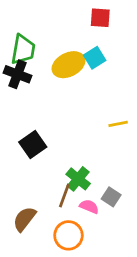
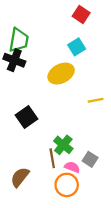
red square: (100, 18) -> (81, 14), turned 30
yellow ellipse: (68, 65) -> (61, 74), moved
brown line: (64, 195) -> (52, 158), turned -30
orange circle: (68, 235) -> (67, 185), moved

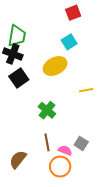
red square: (81, 14) -> (73, 13), turned 35
black square: (27, 117) -> (19, 78), moved
green cross: (63, 145) -> (47, 110), moved

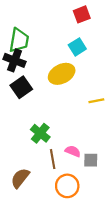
green cross: (47, 110) -> (40, 133), moved
gray square: (81, 143) -> (91, 160), turned -32
pink semicircle: (65, 150) -> (73, 151), moved

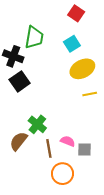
red square: (82, 14) -> (76, 13), turned -35
green trapezoid: (19, 40) -> (34, 37), moved
yellow ellipse: (62, 74) -> (82, 69), moved
brown semicircle: (20, 178) -> (18, 141), moved

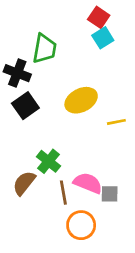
cyan square: (72, 44) -> (103, 38), moved
yellow ellipse: (82, 69) -> (81, 100), moved
pink semicircle: (68, 141) -> (88, 183), size x1.5

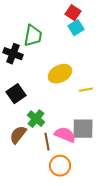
black square: (25, 106) -> (16, 94), moved
gray square: (110, 194) -> (83, 129), moved, size x1.6

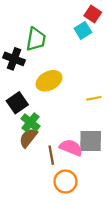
red square: (73, 13) -> (93, 14), moved
yellow ellipse: (60, 74) -> (49, 81), moved
green cross: (36, 119) -> (30, 122), moved
brown semicircle: (18, 135) -> (28, 138), moved

